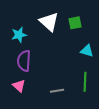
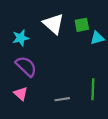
cyan triangle: (87, 51) -> (97, 38), moved, turned -32
purple semicircle: (24, 61) -> (26, 66), turned 130

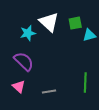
cyan star: (21, 38) -> (28, 33), moved
gray line: (62, 99) -> (49, 92), moved

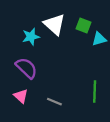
green square: (75, 23) -> (84, 26), turned 32
gray line: (49, 92) -> (54, 102), turned 32

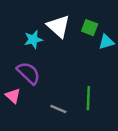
green line: (95, 92) -> (88, 98), moved
pink triangle: (21, 96) -> (13, 96), moved

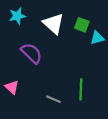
cyan star: (33, 39) -> (17, 16), moved
purple semicircle: (28, 73) -> (32, 53), moved

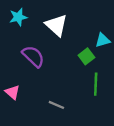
green square: (82, 25) -> (86, 56), moved, turned 32
green line: (81, 89) -> (96, 84), moved

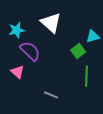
cyan star: (18, 17) -> (16, 30), moved
pink triangle: (13, 92) -> (18, 72), moved

